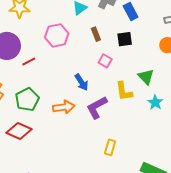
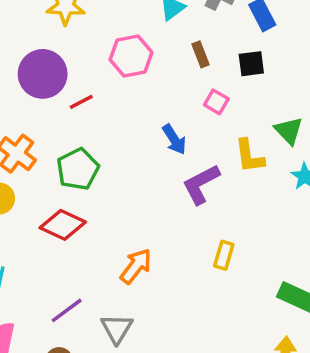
orange arrow: (64, 107) -> (136, 266), moved, turned -45

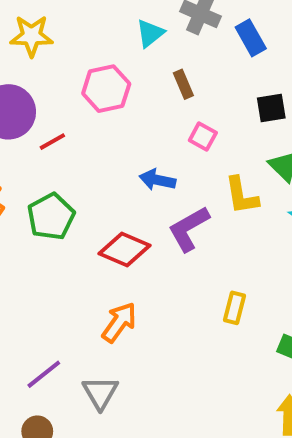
black square: (251, 64) -> (271, 108), moved
blue arrow: (174, 139) -> (157, 180), turned 136
red diamond: (63, 225) -> (125, 250), moved
yellow rectangle: (224, 255) -> (235, 308), moved

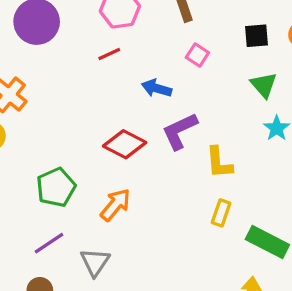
red line: (52, 142) -> (109, 54), moved
yellow L-shape: (242, 196) -> (219, 163), moved
green pentagon: (51, 217) -> (56, 187), moved
yellow rectangle: (235, 308) -> (221, 213), moved

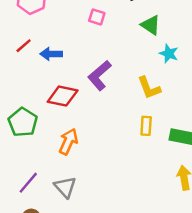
red line: (109, 54) -> (24, 46), moved
blue arrow: (157, 88) -> (51, 54), moved
yellow L-shape: (219, 163) -> (149, 88), moved
green pentagon: (56, 187) -> (23, 122), moved

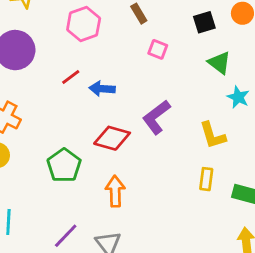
orange arrow: (68, 142) -> (115, 191), turned -30

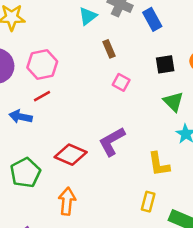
pink hexagon: (84, 24) -> (42, 64), moved
blue arrow: (102, 89) -> (21, 117), moved

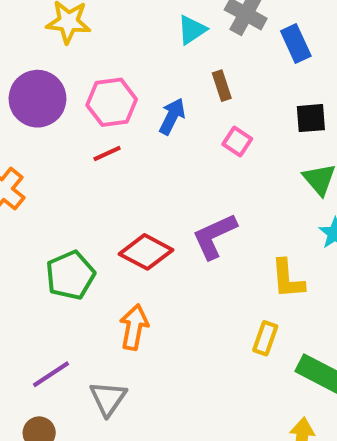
blue arrow: (21, 117) -> (172, 116), moved, turned 100

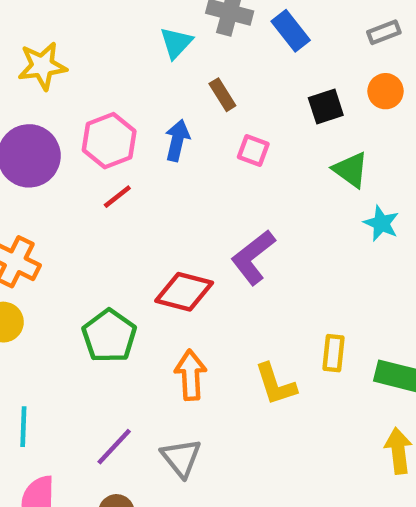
yellow L-shape: (288, 279) -> (276, 384), moved

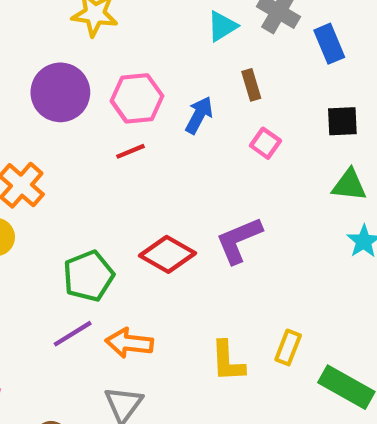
green triangle: (351, 170) -> (349, 185), turned -45
orange arrow: (191, 375) -> (129, 343), moved, turned -96
purple line: (114, 447) -> (73, 334), moved

